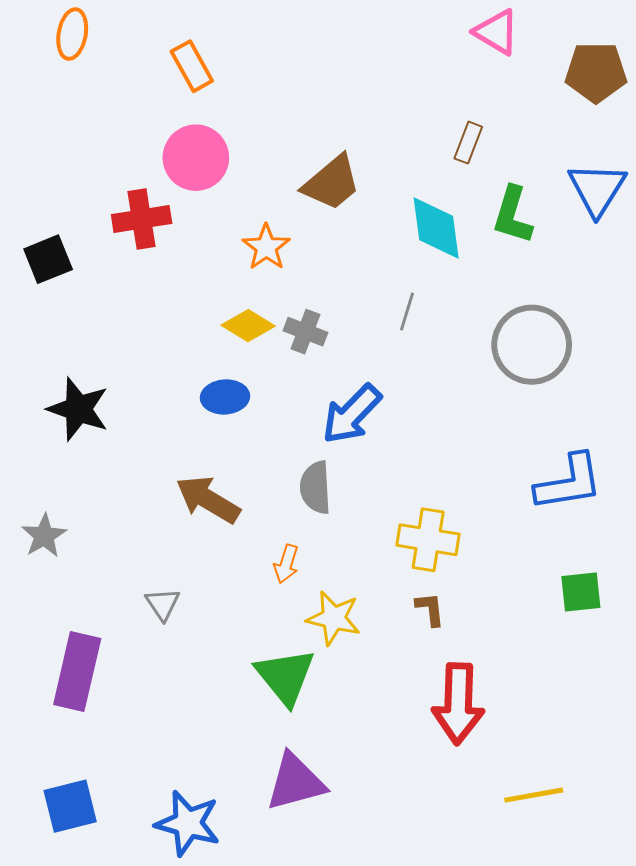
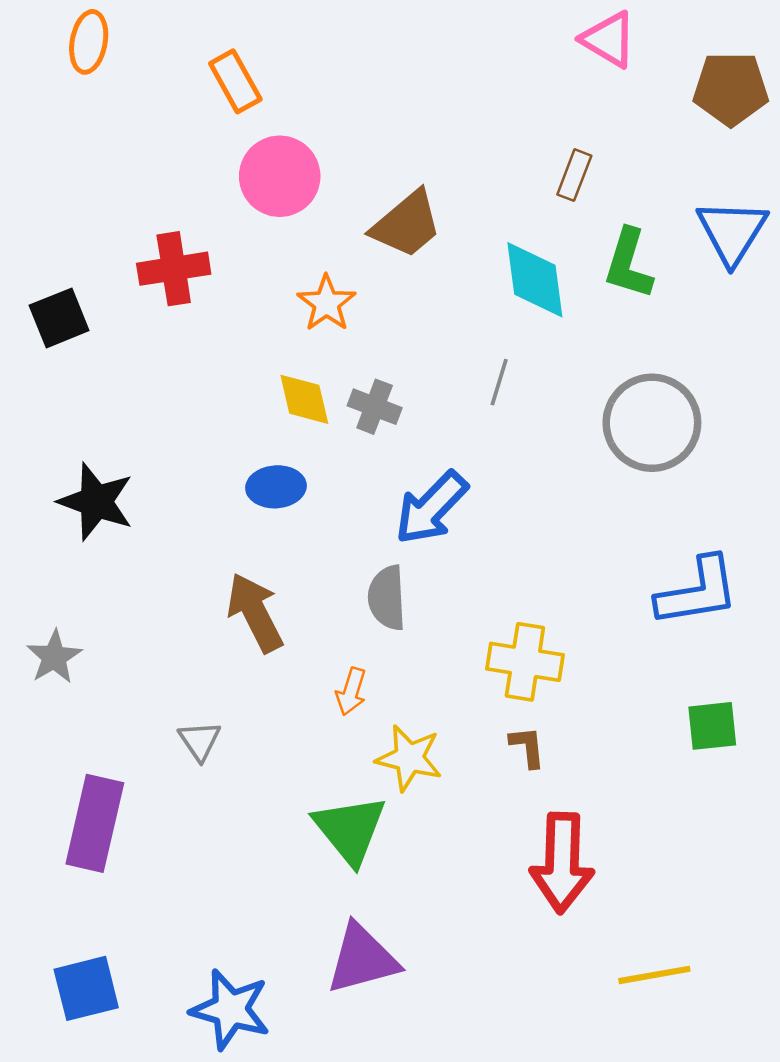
pink circle: (196, 158) -> (280, 176), moved
yellow diamond: (248, 326) -> (304, 399), turned 45
brown arrow: (208, 500) -> (255, 613), turned 32

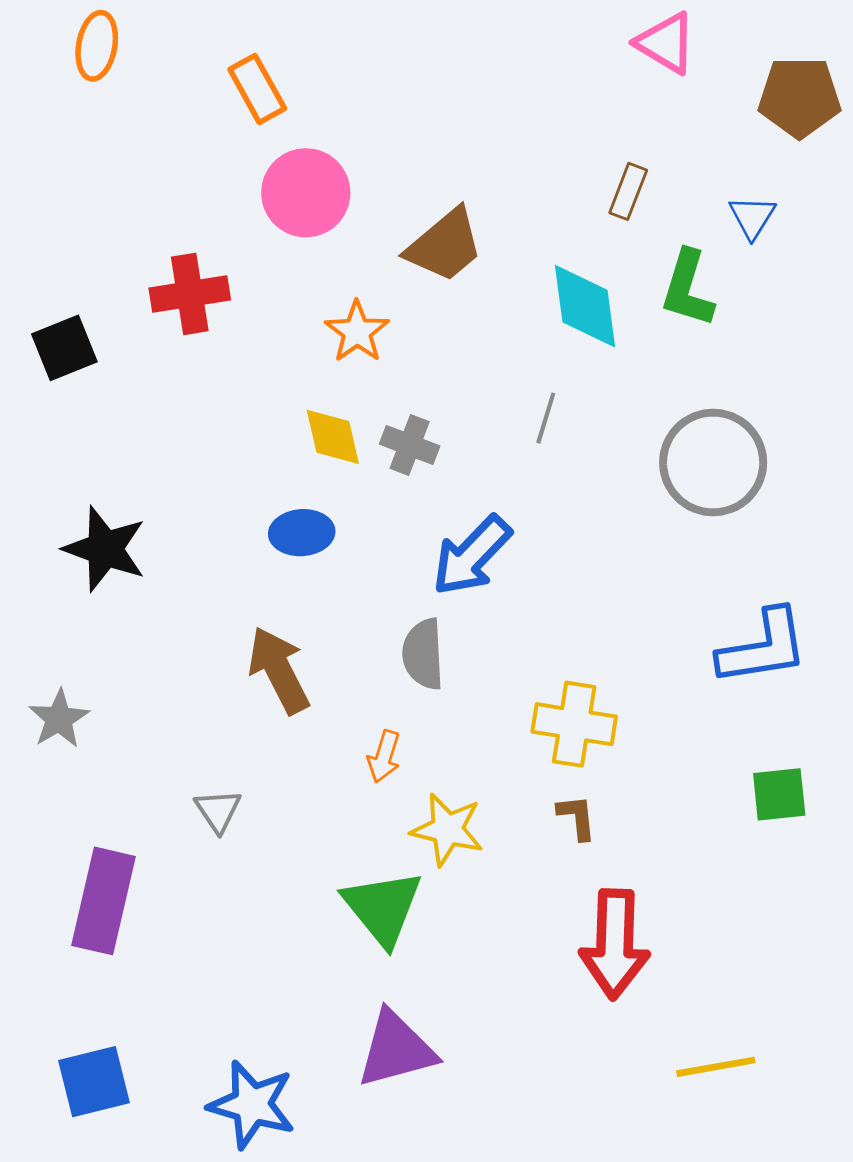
blue triangle: (732, 232) -> (752, 217), moved, size x0.6

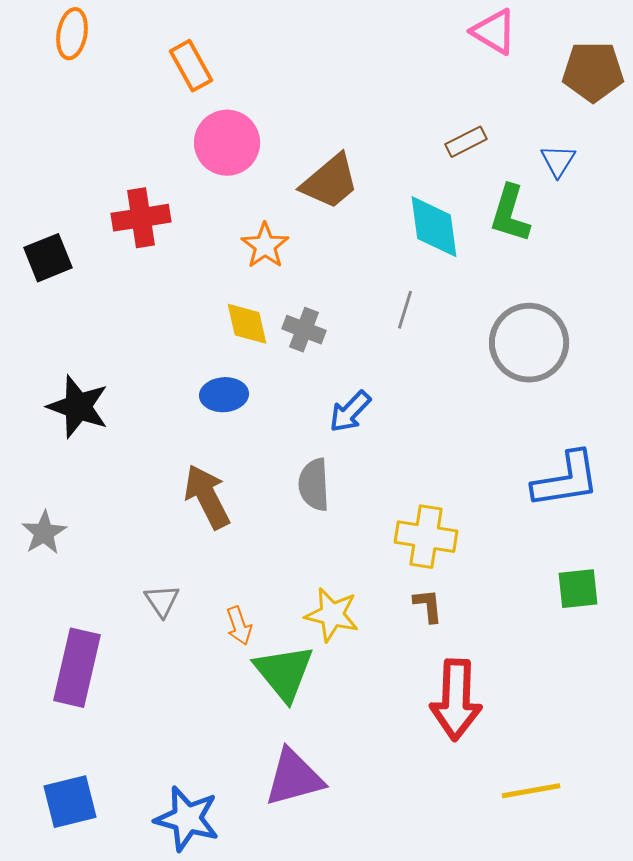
brown rectangle: (628, 191) -> (466, 142), turned 42
blue arrow: (472, 556) -> (350, 412), size x0.7
orange arrow: (384, 757) -> (239, 626), moved, turned -36

